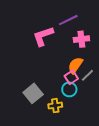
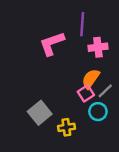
purple line: (68, 20) -> (82, 24), turned -60
cyan circle: (69, 89) -> (98, 112), moved

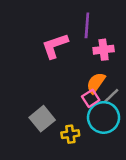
cyan circle: (98, 112) -> (104, 117), size x1.6

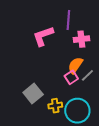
cyan circle: (104, 117) -> (77, 111), moved

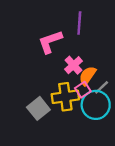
pink cross: (81, 39) -> (74, 65), moved, turned -35
yellow cross: (55, 106) -> (65, 97), moved, size x1.6
cyan circle: (77, 111) -> (96, 105), moved

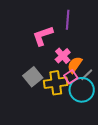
gray square: (38, 108) -> (33, 77), moved

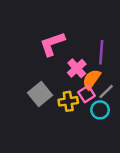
purple line: (68, 20) -> (101, 52), moved
yellow cross: (56, 83) -> (68, 101), size x0.7
cyan circle: (82, 90) -> (100, 110), size x0.6

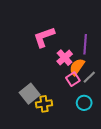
gray square: (40, 94) -> (30, 94), moved
yellow cross: (68, 101) -> (44, 104), moved
cyan circle: (100, 110) -> (84, 103), moved

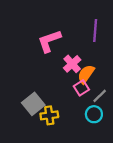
purple line: (85, 44) -> (95, 31), moved
gray line: (89, 77) -> (100, 96), moved

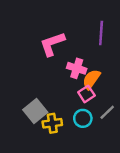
pink cross: (72, 64) -> (77, 68), turned -30
gray line: (100, 96) -> (107, 112), moved
cyan circle: (94, 114) -> (83, 118), moved

